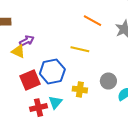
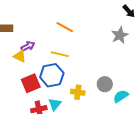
orange line: (93, 21) -> (65, 27), moved
yellow line: (80, 49) -> (60, 54), moved

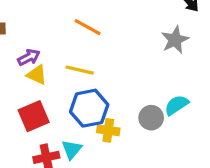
yellow triangle: (20, 56) -> (37, 75), moved
blue hexagon: (52, 75) -> (89, 108), moved
cyan semicircle: (121, 96) -> (177, 105), moved

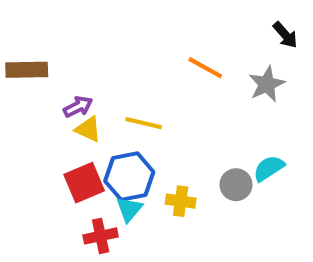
orange line: (88, 27) -> (205, 68), moved
blue hexagon: (89, 108) -> (129, 176), moved
cyan triangle: (72, 149) -> (129, 209), moved

